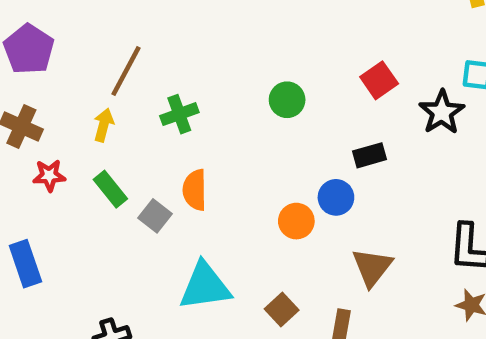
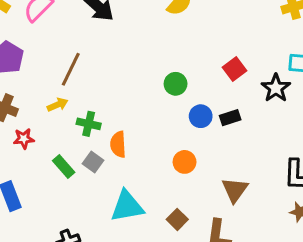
green cross: (179, 114) -> (89, 124), moved, turned 35
yellow arrow: (104, 125) -> (58, 105), turned 54
green rectangle: (110, 189) -> (64, 167), moved
blue circle: (336, 197) -> (201, 116), moved

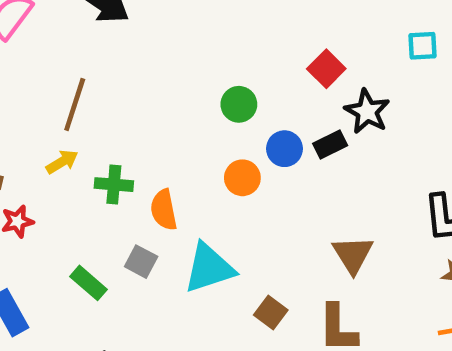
black star: (276, 88) -> (367, 111), moved
gray square: (93, 162) -> (141, 262), moved
orange circle: (185, 162) -> (242, 178), moved
green rectangle: (64, 167) -> (89, 283), moved
cyan triangle: (127, 206) -> (209, 268), moved

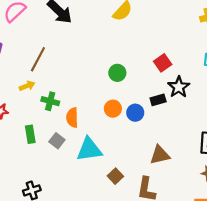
blue circle: (285, 149) -> (135, 113), moved
brown triangle: (353, 255) -> (160, 155), turned 40
green rectangle: (89, 283) -> (30, 134), moved, turned 30

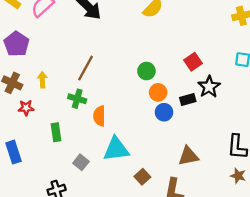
brown line: (38, 59) -> (86, 68), moved
yellow arrow: (27, 86) -> (42, 80), moved, turned -72
orange circle: (113, 109) -> (158, 92), moved
gray square: (57, 141) -> (81, 162), moved

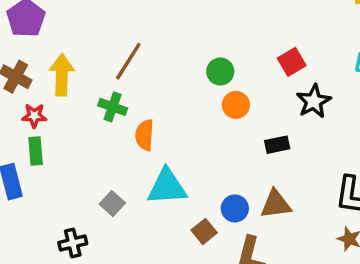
yellow arrow: (42, 80) -> (62, 75), size x1.6
black rectangle: (188, 100) -> (277, 145), moved
blue circle: (164, 112) -> (235, 208), moved
green rectangle: (56, 132) -> (36, 151), moved

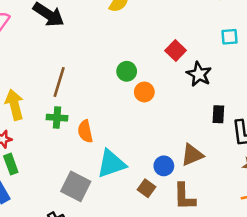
black rectangle: (277, 145) -> (218, 114), moved, turned -60
gray square: (112, 204) -> (76, 186), size x1.6

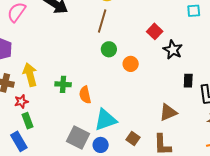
cyan square: (230, 37) -> (194, 11), moved
green circle: (127, 71) -> (109, 49), moved
brown line: (59, 82) -> (102, 21), moved
blue circle: (164, 166) -> (101, 145), moved

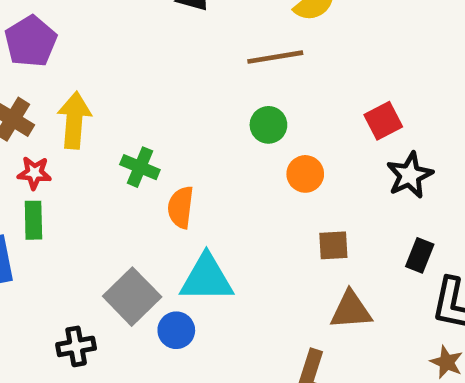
brown line: (102, 21) -> (275, 57), turned 45
brown square: (133, 139) -> (333, 245), moved, turned 32

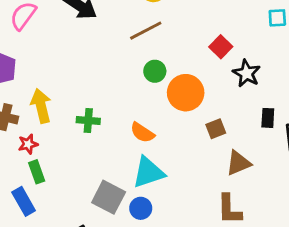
orange circle: (305, 174) -> (186, 93), size x1.6
orange semicircle: (181, 207) -> (142, 133), moved, turned -45

